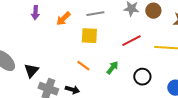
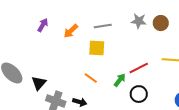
purple arrow: (35, 13) -> (43, 25), turned -152
red line: (131, 41) -> (139, 68), moved
black circle: (142, 77) -> (139, 94), moved

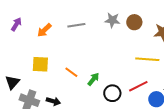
yellow square: (97, 48) -> (40, 64), moved
red line: (139, 68) -> (138, 86), moved
orange line: (91, 78) -> (71, 72), moved

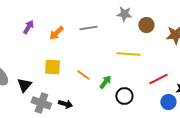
gray star: (112, 20) -> (124, 14), moved
yellow line: (147, 59) -> (128, 54), moved
red line: (138, 86) -> (158, 79), moved

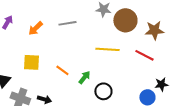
brown circle: (146, 25) -> (125, 20), size x1.5
red line: (158, 79) -> (144, 55), moved, turned 54

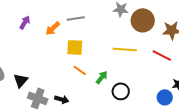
gray line: (67, 23) -> (76, 18), moved
yellow square: (31, 62) -> (75, 47), moved

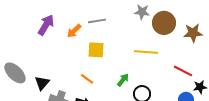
purple arrow: (25, 22) -> (46, 25), size x1.5
red line: (162, 55) -> (183, 71), moved
orange line: (80, 70) -> (87, 79), moved

